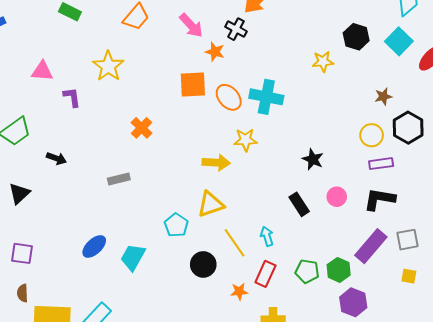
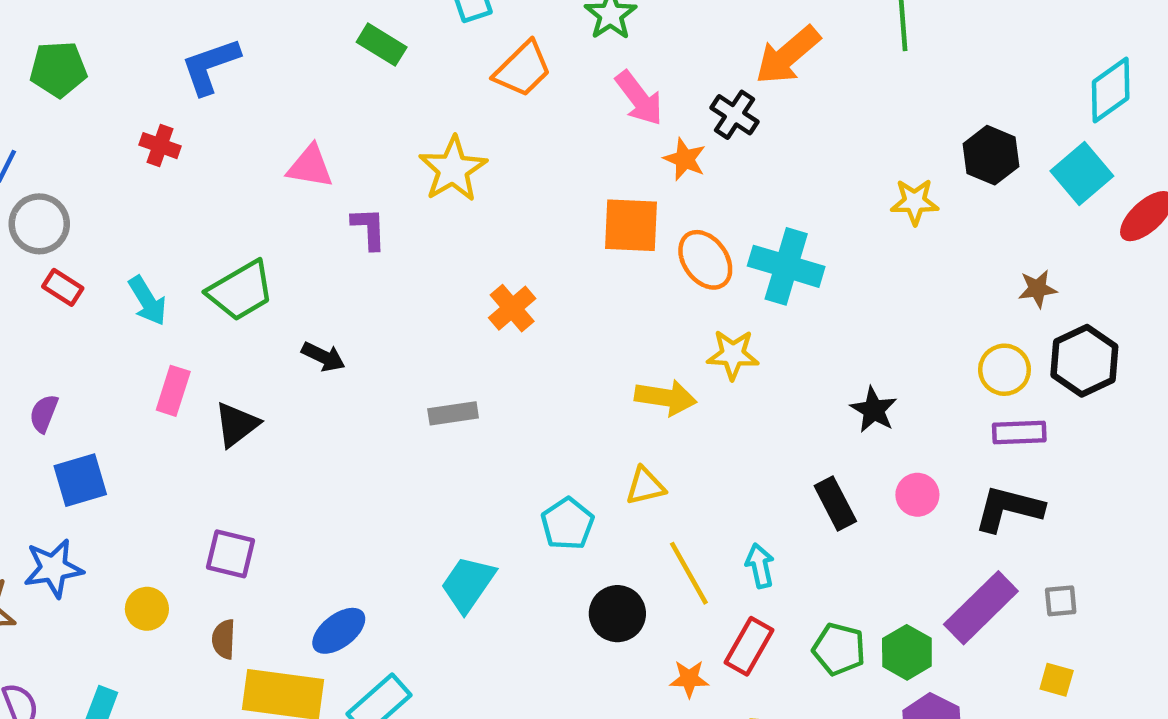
yellow triangle: (211, 204) -> (645, 486), size x0.7
gray square: (407, 240) -> (1061, 601), size x0.7
blue ellipse: (94, 246) -> (339, 631), moved

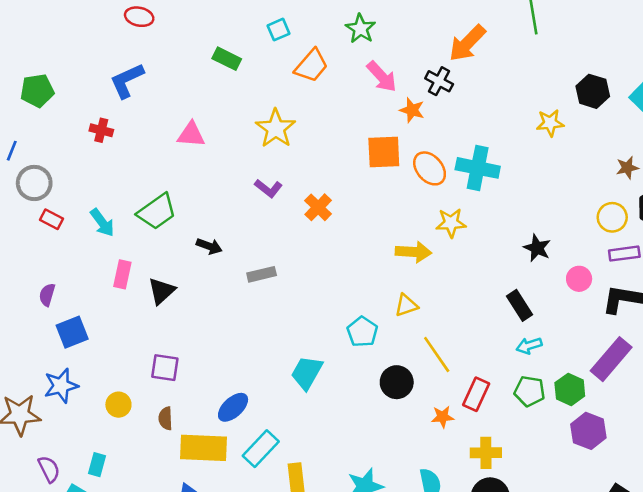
purple L-shape: (369, 228) -> (268, 188), moved, turned 136
gray rectangle: (453, 413) -> (262, 274), moved
pink circle: (917, 495) -> (579, 279), moved
cyan arrow: (760, 566) -> (529, 346), moved, turned -90

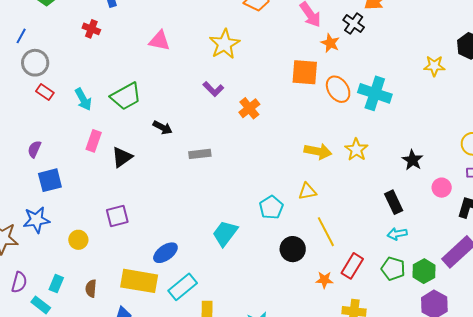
yellow star: (451, 223) -> (356, 150), moved, turned 30
purple square: (165, 368) -> (117, 216), turned -30
brown semicircle: (165, 418) -> (91, 288), moved
purple semicircle: (49, 469) -> (19, 282), turned 35

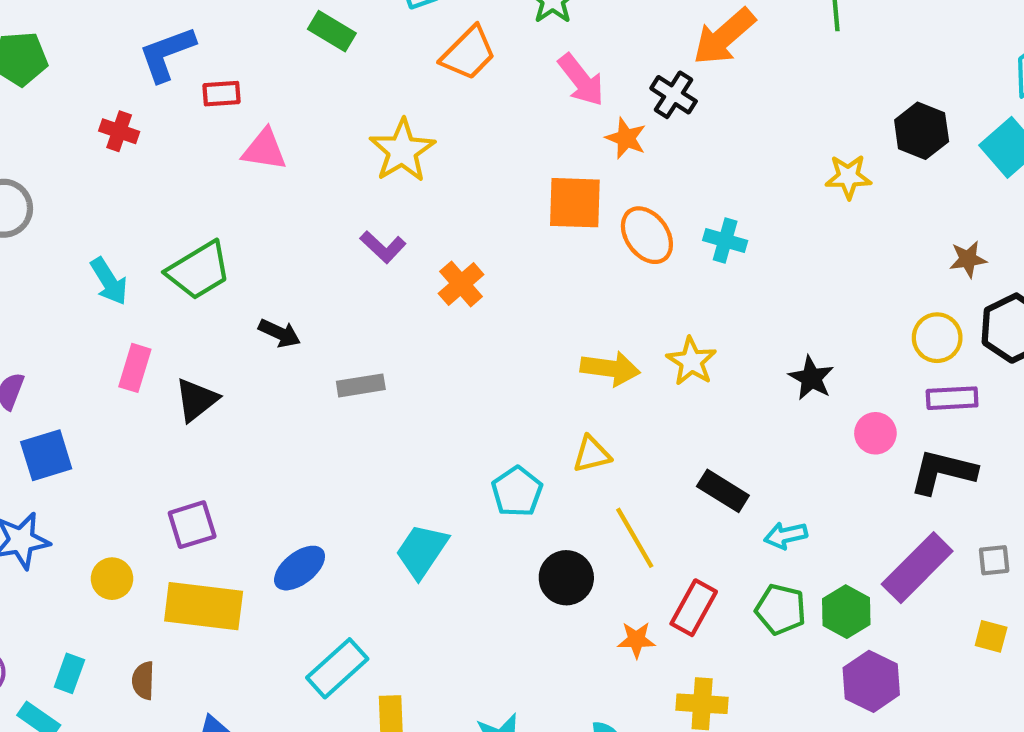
red rectangle: (45, 92) -> (221, 94), moved, turned -36
cyan cross: (375, 93) -> (725, 240), size x0.6
black rectangle: (394, 202) -> (723, 491), moved, turned -30
blue ellipse: (165, 253) -> (300, 568), moved
yellow rectangle: (139, 281) -> (204, 606), moved

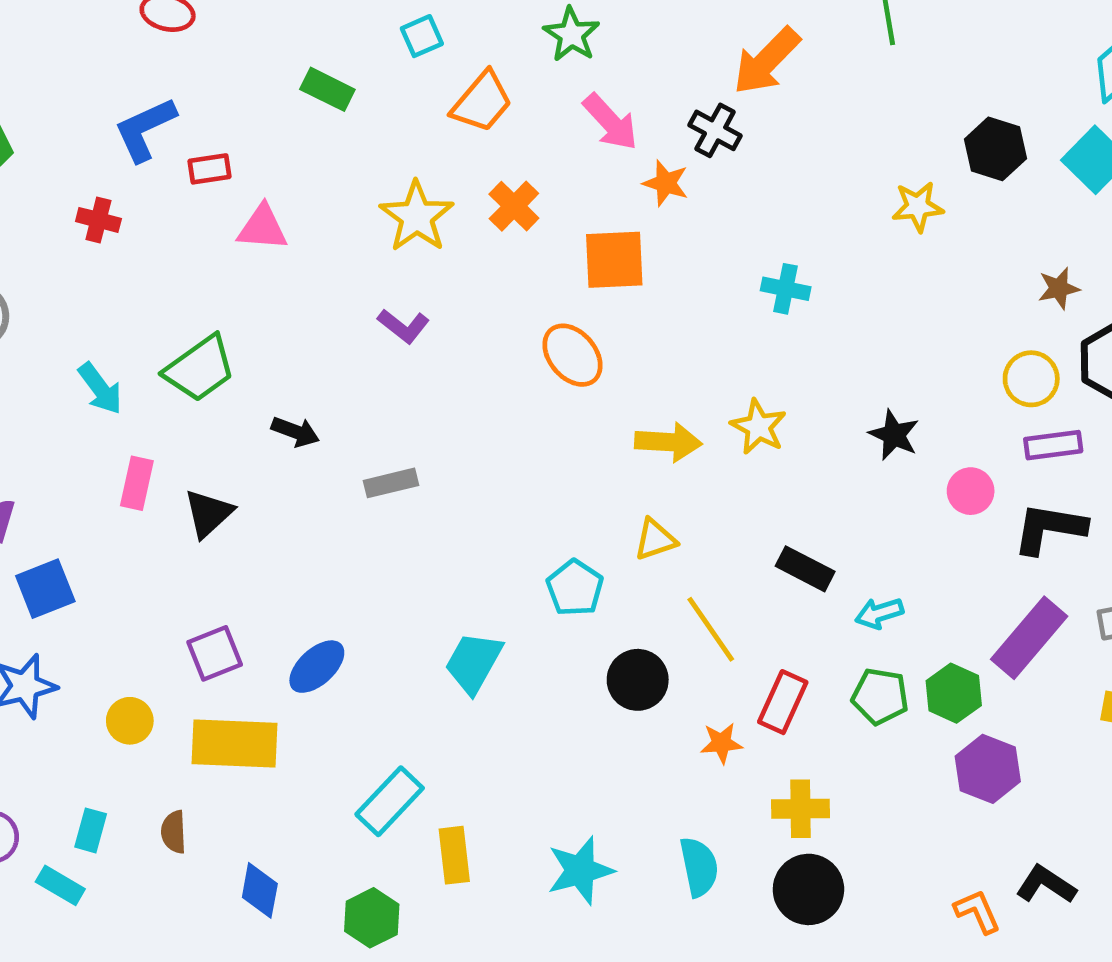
orange ellipse: (647, 235) -> (572, 355), moved
orange cross: (461, 284) -> (514, 206), moved
blue ellipse: (300, 568) -> (317, 667), moved

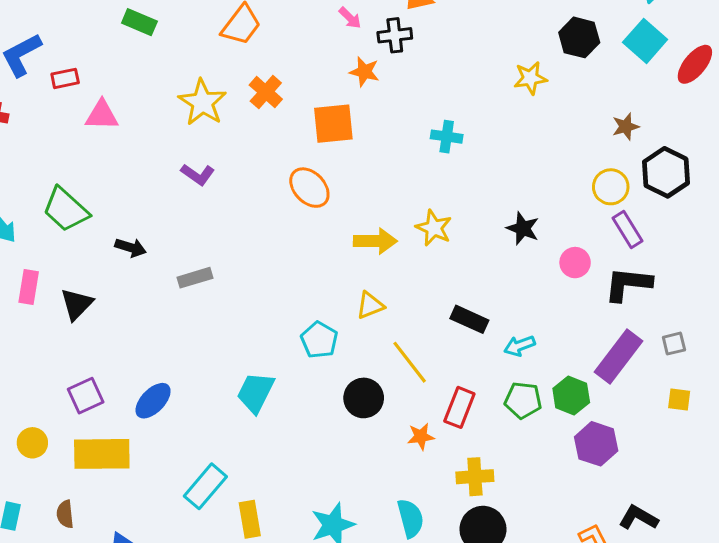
pink arrow: (610, 122) -> (350, 18), moved, size x0.6
black cross: (715, 130) -> (395, 35), turned -32
green trapezoid: (200, 369) -> (66, 210), turned 81
purple rectangle: (1053, 445) -> (628, 229), turned 69

